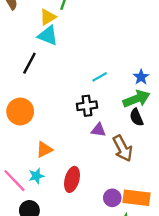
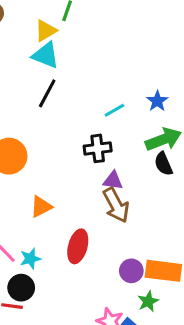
black line: (29, 63) -> (47, 93), moved
blue star: (141, 77) -> (157, 101), moved
brown arrow: (123, 148) -> (116, 205), moved
cyan star: (36, 176) -> (30, 259), moved

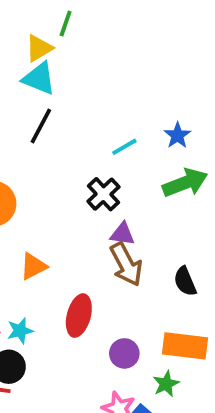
black cross: (98, 148) -> (103, 194), turned -36
black semicircle: (163, 164) -> (185, 281), moved
purple circle: (131, 271) -> (124, 353), moved

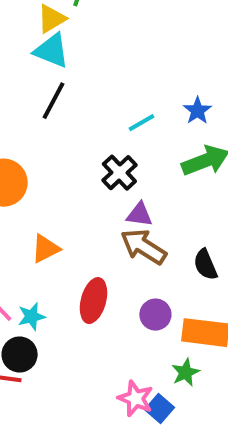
brown arrow: (126, 264) -> (143, 247), turned 150
purple circle: (124, 353) -> (155, 315), moved

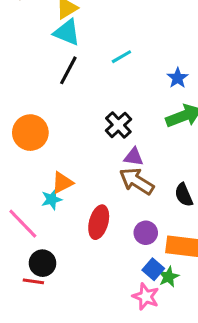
cyan line: (141, 123) -> (121, 57), moved
cyan star: (32, 317) -> (52, 199), moved
pink star: (135, 398) -> (146, 297), moved
blue square: (159, 408) -> (153, 269), moved

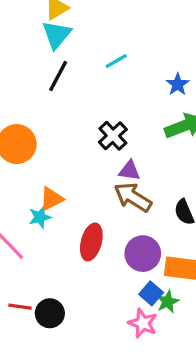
cyan triangle: (67, 32) -> (56, 35), turned 48
purple circle: (146, 233) -> (143, 254), size x1.4
black circle: (43, 263) -> (50, 313), moved

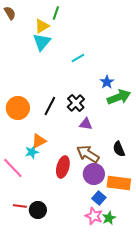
black line: (58, 76) -> (50, 106), moved
blue star: (178, 84) -> (107, 82), moved
brown arrow: (133, 197) -> (88, 154), moved
green star: (168, 302) -> (109, 218), moved

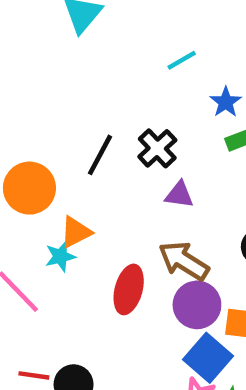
cyan line: (78, 58) -> (182, 60), moved
orange circle: (18, 108) -> (29, 188), moved
blue square: (99, 198) -> (208, 358), size x1.5

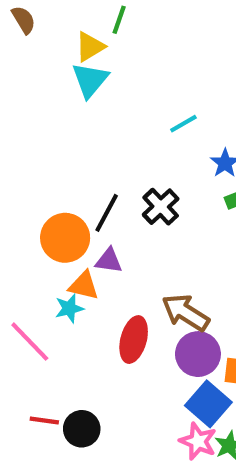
orange circle: (29, 188) -> (65, 238), moved
purple triangle: (179, 195) -> (109, 261), moved
orange triangle: (76, 232) -> (84, 286), turned 40

